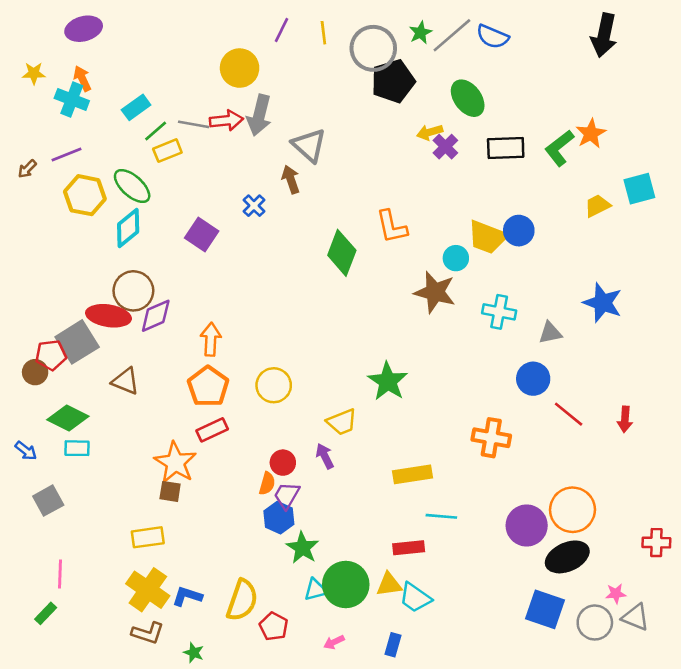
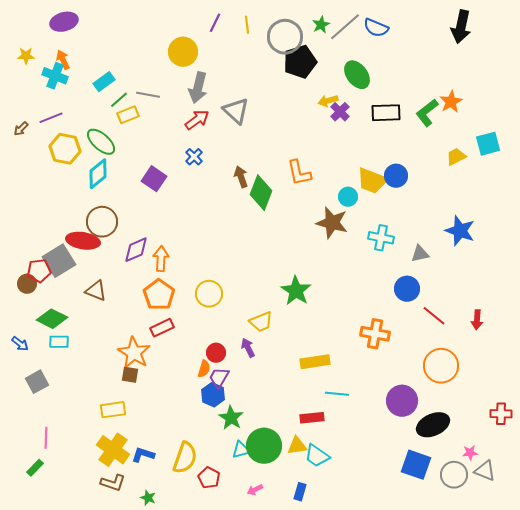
red arrow: (226, 120) -> (197, 120), moved, turned -30
brown arrow: (291, 179) -> (241, 177), moved
purple diamond: (156, 316) -> (136, 250), moved
orange circle: (573, 510) -> (441, 366), moved

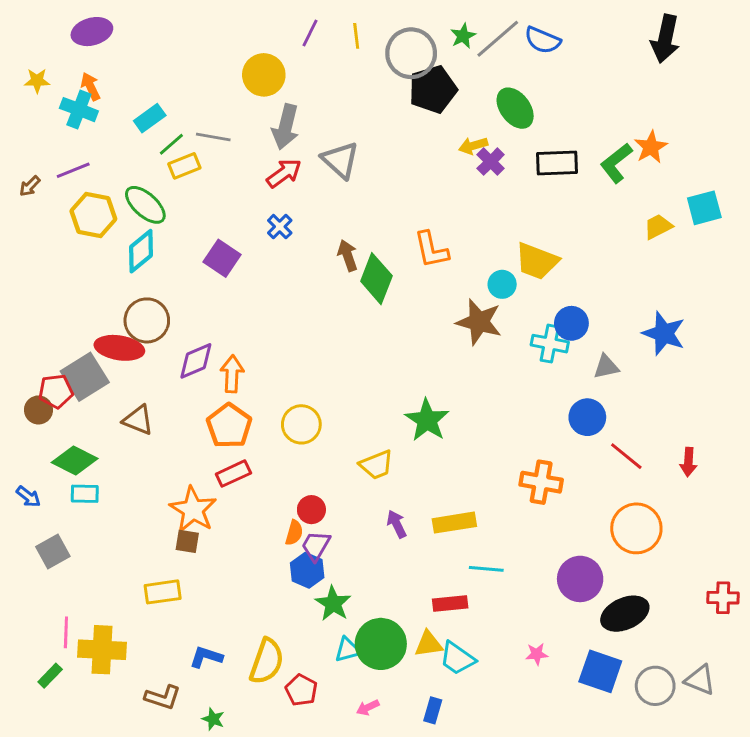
blue circle: (396, 176) -> (571, 323), moved
purple arrow: (248, 348) -> (397, 524), moved
yellow cross: (113, 450) -> (102, 650), moved, turned -32
pink star: (470, 453) -> (537, 654), moved

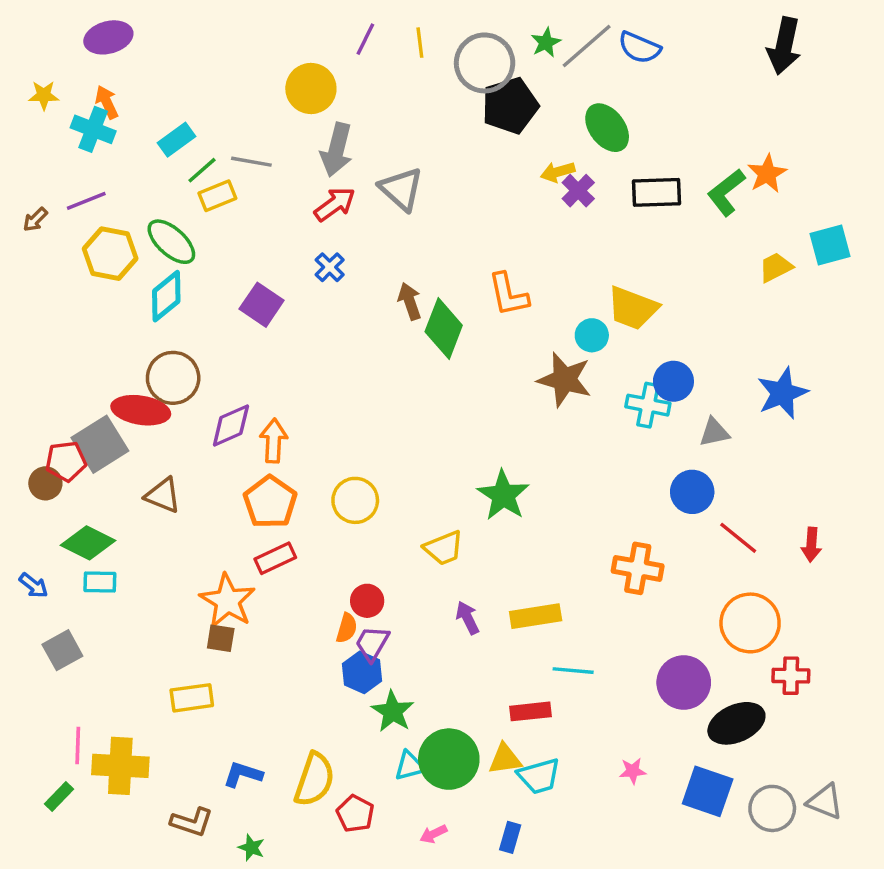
blue star: (664, 333) -> (782, 393), turned 30
red cross: (723, 598) -> (791, 676), moved
cyan trapezoid: (457, 658) -> (539, 776), turned -51

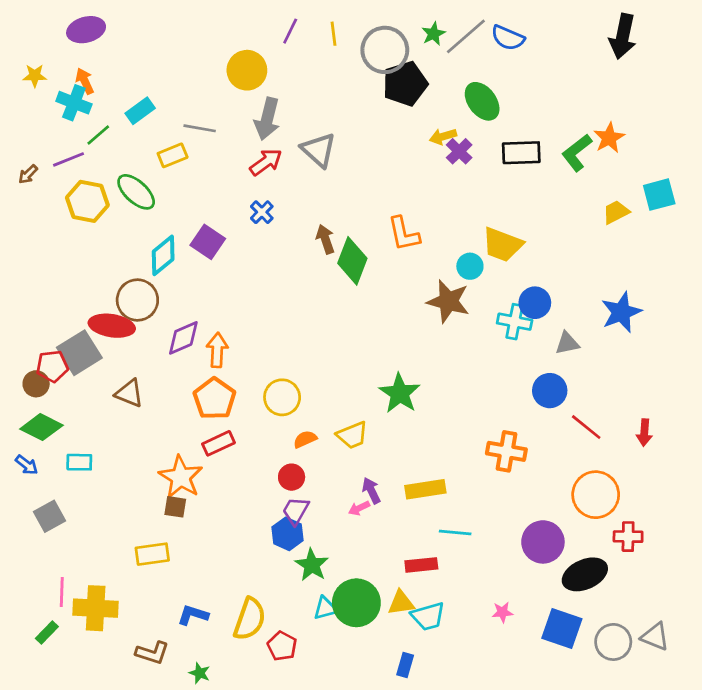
green line: (202, 170) -> (98, 135), moved
cyan diamond: (166, 296) -> (163, 255), moved
green diamond: (88, 543) -> (41, 427), moved
orange semicircle: (347, 628) -> (305, 439), moved, turned -130
pink arrow: (433, 834) -> (359, 508), moved

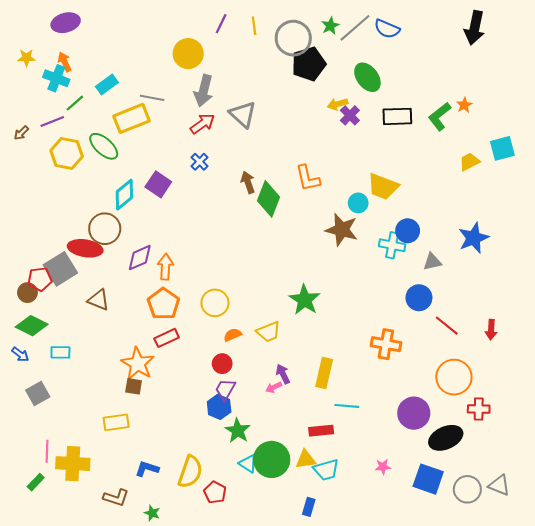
orange star: (609, 138) -> (464, 105), size x0.7
yellow rectangle: (173, 155) -> (132, 118), size x1.6
yellow rectangle: (425, 489) -> (324, 373), turned -68
cyan triangle: (325, 608) -> (248, 464), turned 48

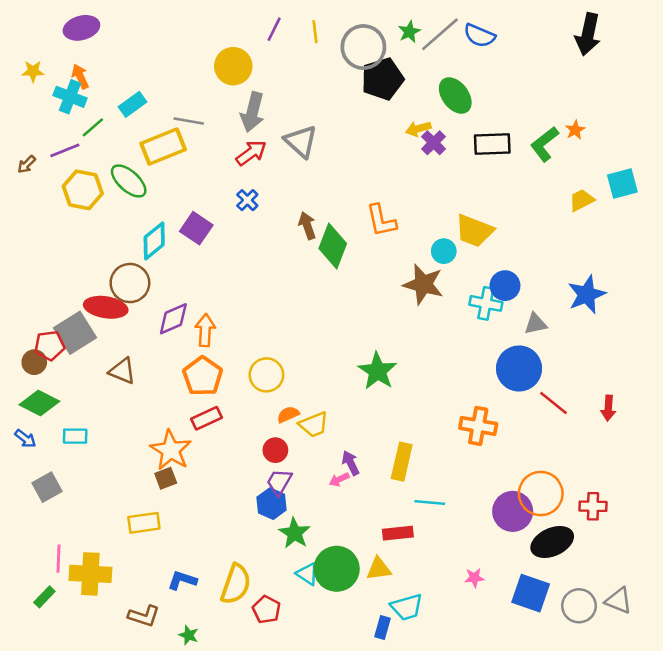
blue circle: (419, 298) -> (519, 369), size x1.4
yellow trapezoid: (269, 332) -> (314, 425), moved
orange circle: (454, 377) -> (541, 494), moved
brown square: (134, 386) -> (166, 478), turned -30
cyan trapezoid: (326, 470) -> (407, 607), moved

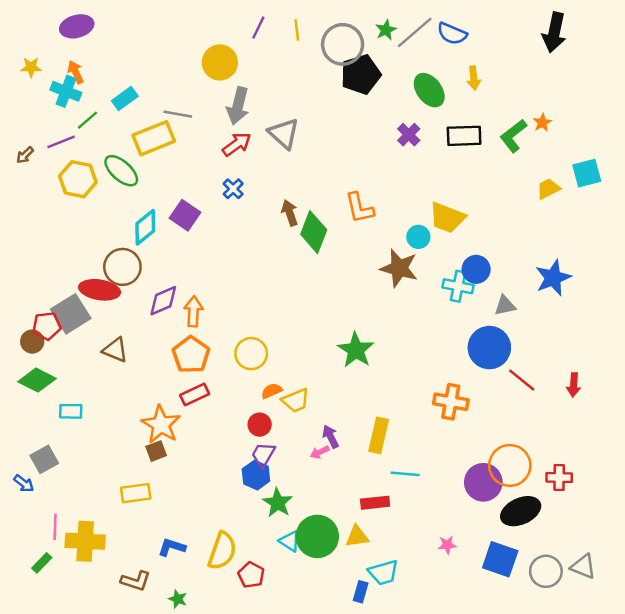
yellow arrow: (418, 129) -> (474, 78), moved, turned -80
blue arrow: (25, 439) -> (24, 483), moved

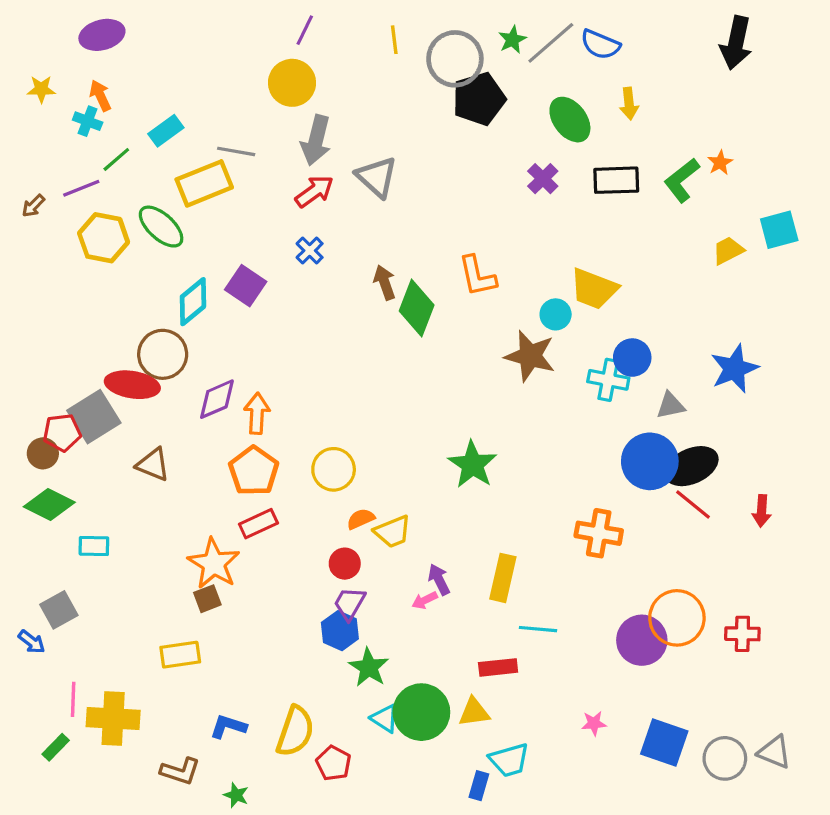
purple line: (258, 28) -> (305, 30), moved
cyan cross: (66, 91) -> (88, 121), size x0.7
black ellipse: (521, 511) -> (691, 466), moved

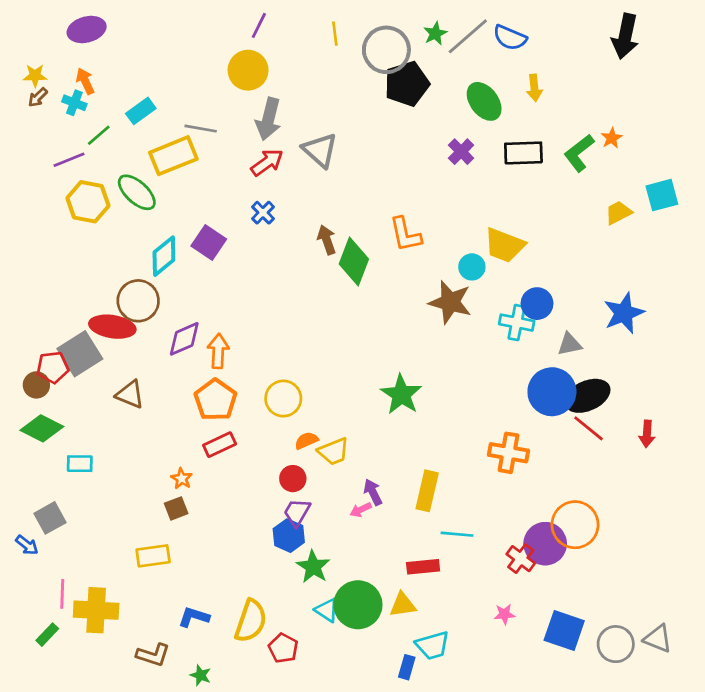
brown arrow: (33, 206) -> (38, 97), moved
orange star: (214, 564) -> (182, 479), size x0.5
red cross: (742, 634) -> (521, 559), moved, turned 36

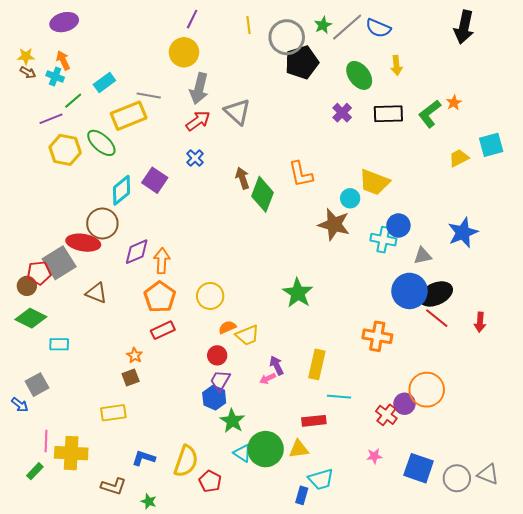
brown arrow: (38, 97) -> (28, 72), turned -105
purple circle: (545, 544) -> (404, 404), size x0.7

